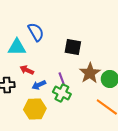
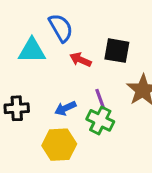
red arrow: (27, 70) -> (80, 60), moved

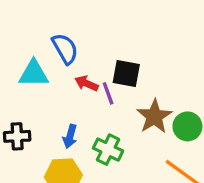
purple line: (100, 99) -> (108, 93), moved
blue arrow: (65, 108) -> (70, 136), turned -50

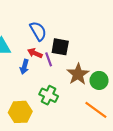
blue semicircle: (65, 49) -> (38, 31), moved
blue arrow: (70, 136) -> (24, 67), moved

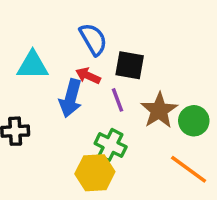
purple line: (49, 59) -> (117, 100), moved
blue arrow: (24, 67) -> (71, 98), size x1.5
yellow hexagon: (20, 112) -> (95, 173), moved

